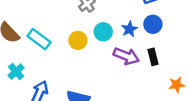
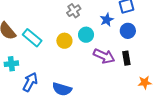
blue star: (129, 29) -> (107, 20), moved
cyan cross: (16, 72) -> (11, 64), turned 32

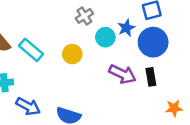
blue circle: (128, 31) -> (153, 42), size x1.5
cyan circle: (86, 35) -> (105, 37), moved
blue arrow: (30, 82) -> (28, 106), turned 90

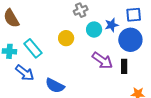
cyan rectangle: (31, 50) -> (33, 48), moved

